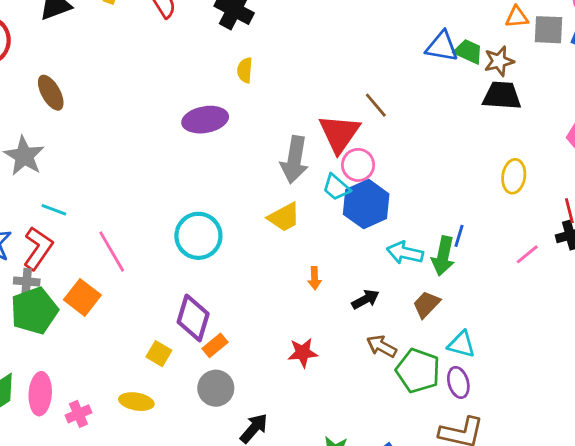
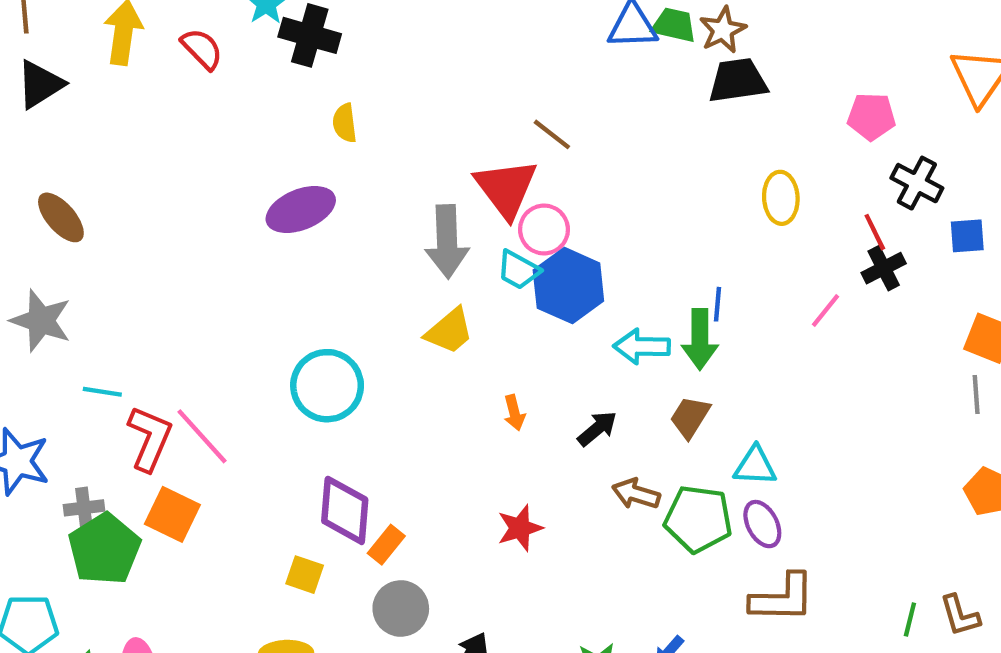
red L-shape: (38, 248) -> (150, 438), moved

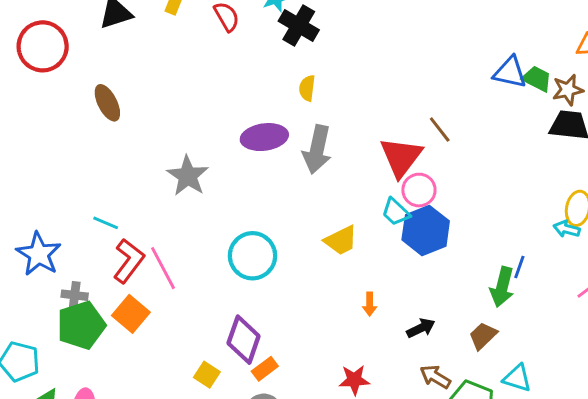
gray arrow: (447, 242) -> (317, 149), moved
gray star: (41, 321) -> (188, 176), moved
cyan arrow: (642, 346) -> (567, 229), moved, size x0.7

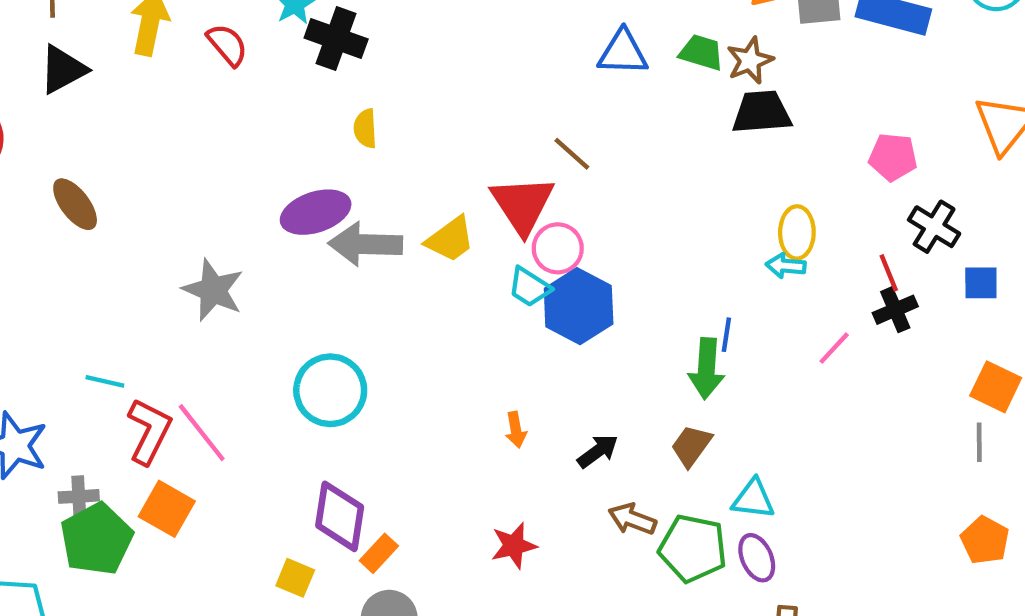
blue triangle: (510, 72) -> (623, 53), moved
gray arrow: (317, 149) -> (365, 244), moved, turned 90
yellow trapezoid: (341, 240) -> (450, 239), moved

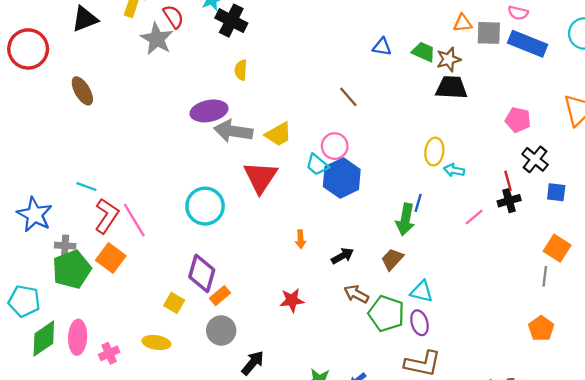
blue triangle: (623, 53) -> (382, 47), size x0.7
red triangle: (522, 205) -> (260, 177), moved
yellow ellipse: (797, 232) -> (434, 152), moved
gray star: (213, 290) -> (157, 39), moved

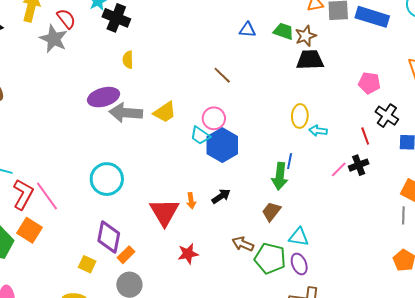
red triangle: (260, 177) -> (164, 212), moved
black cross: (509, 201) -> (359, 165), moved
black arrow: (342, 256) -> (221, 196), moved

